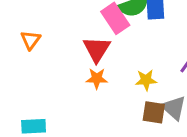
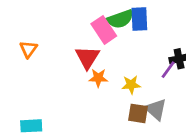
orange star: (97, 78) -> (98, 78), moved

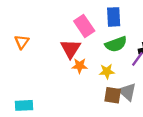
green semicircle: (120, 19) -> (116, 44), moved

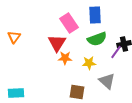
brown square: (113, 95) -> (77, 92), moved

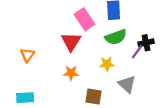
orange triangle: (14, 37) -> (27, 55), moved
orange star: (65, 58) -> (71, 73), moved

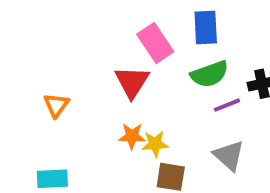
purple line: (137, 52) -> (227, 105), moved, turned 32
yellow star: (107, 64) -> (155, 144), moved

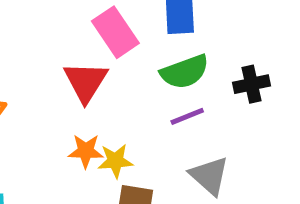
purple line: (227, 105) -> (187, 116), moved

